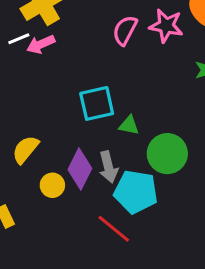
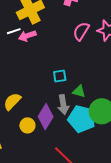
cyan square: (97, 103) -> (60, 76), size x0.6
gray arrow: (108, 167) -> (63, 105), moved
cyan pentagon: (136, 192) -> (82, 119), moved

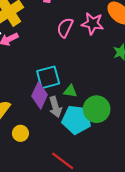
cyan square: (60, 76) -> (48, 77), size x1.6
purple diamond: (46, 117) -> (40, 95), moved

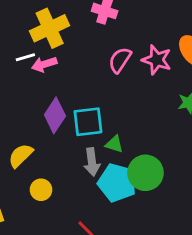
purple diamond: (40, 95) -> (55, 115), moved

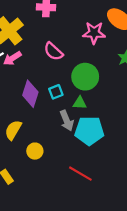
pink semicircle: (120, 60) -> (53, 51), moved, turned -66
cyan square: (88, 122) -> (56, 92), size x0.6
green circle: (145, 173) -> (85, 77), moved

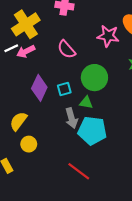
yellow circle: (35, 151) -> (29, 144), moved

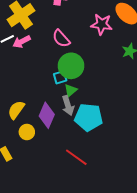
green circle: (94, 78) -> (71, 66), moved
purple diamond: (39, 88) -> (47, 115), moved
green triangle: (86, 103) -> (71, 90), moved, turned -48

